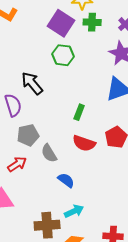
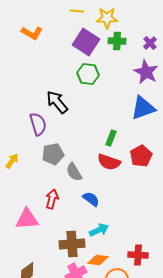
green rectangle: (79, 112) -> (111, 138), moved
red arrow: (17, 164) -> (52, 199), moved, turned -42

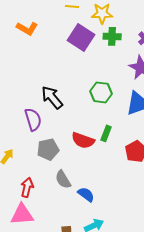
green hexagon: (88, 74) -> (101, 92), moved
red semicircle: (109, 162) -> (83, 140), moved
gray semicircle: (74, 172) -> (63, 179), moved
red arrow: (52, 199) -> (27, 187), moved

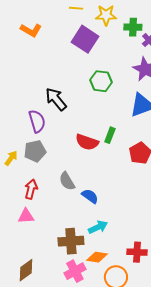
green cross: (112, 36) -> (133, 27), moved
green hexagon: (101, 92) -> (101, 81), moved
gray pentagon: (48, 149) -> (35, 151), moved
pink triangle: (22, 214) -> (26, 216), size x0.7

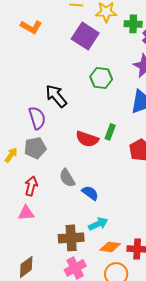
orange diamond: (97, 257) -> (110, 247), moved

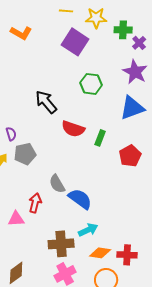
purple semicircle: (37, 118) -> (11, 134), moved, size x0.6
red semicircle: (87, 139) -> (73, 129), moved
red arrow: (31, 186) -> (35, 203), moved
blue semicircle: (90, 193) -> (80, 199), size x1.4

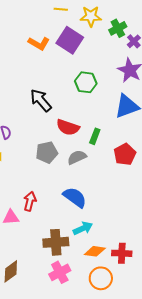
green cross: (123, 30) -> (118, 28), turned -30
orange L-shape: (21, 33) -> (39, 43), moved
gray pentagon: (25, 154) -> (47, 152), moved
gray semicircle: (57, 184) -> (77, 157), moved, turned 96

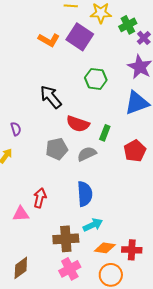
blue semicircle: (75, 197) -> (85, 194), turned 50

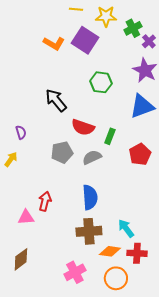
cyan arrow: (93, 225) -> (126, 228), moved, turned -102
brown cross: (66, 239) -> (89, 231), moved
brown diamond: (21, 268) -> (21, 259), moved

